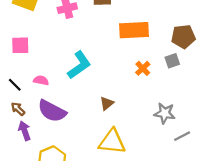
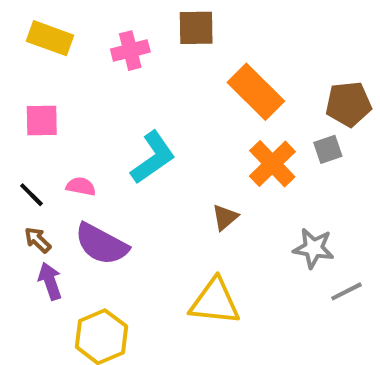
orange rectangle: (134, 30) -> (256, 92), turned 48
orange cross: (143, 68) -> (272, 164), size x1.6
brown triangle: (107, 103) -> (225, 217), moved

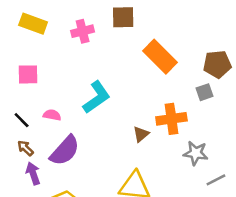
orange cross: (272, 164) -> (171, 119), moved, turned 36
purple semicircle: (101, 244) -> (65, 151), turned -76

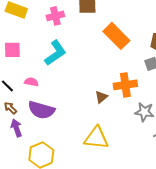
cyan L-shape: (97, 97) -> (55, 53), moved
purple semicircle: (65, 151) -> (41, 110), turned 64

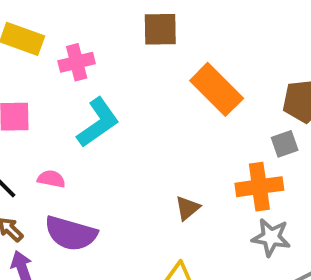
pink cross: (55, 16) -> (77, 62), moved
orange cross: (125, 85) -> (259, 187), moved

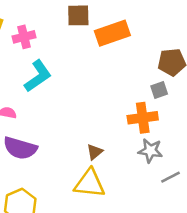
orange rectangle: (217, 89) -> (112, 33), moved, turned -64
brown triangle: (187, 208) -> (95, 152), moved

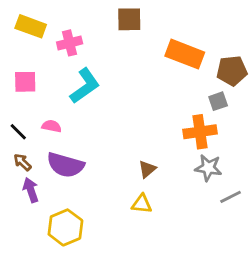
orange rectangle: (112, 33) -> (185, 54), moved, turned 40
yellow triangle: (90, 183) -> (142, 204), size x0.6

